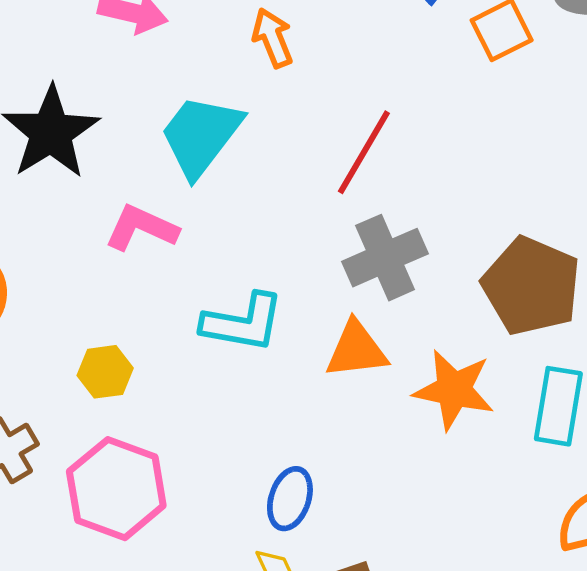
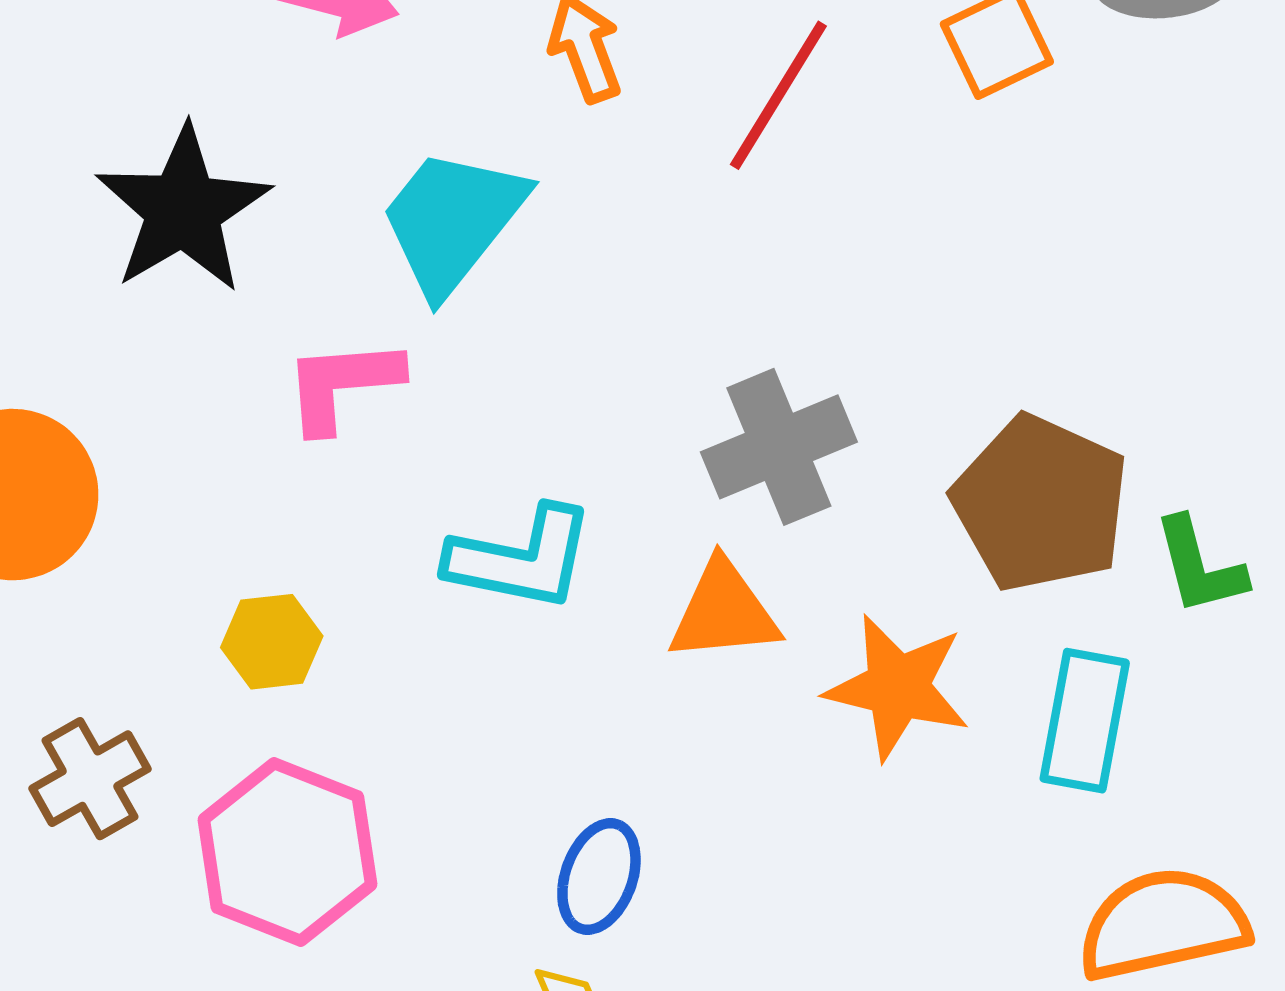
red line: (364, 152) -> (778, 95), moved
pink L-shape: (141, 228) -> (342, 385), turned -30

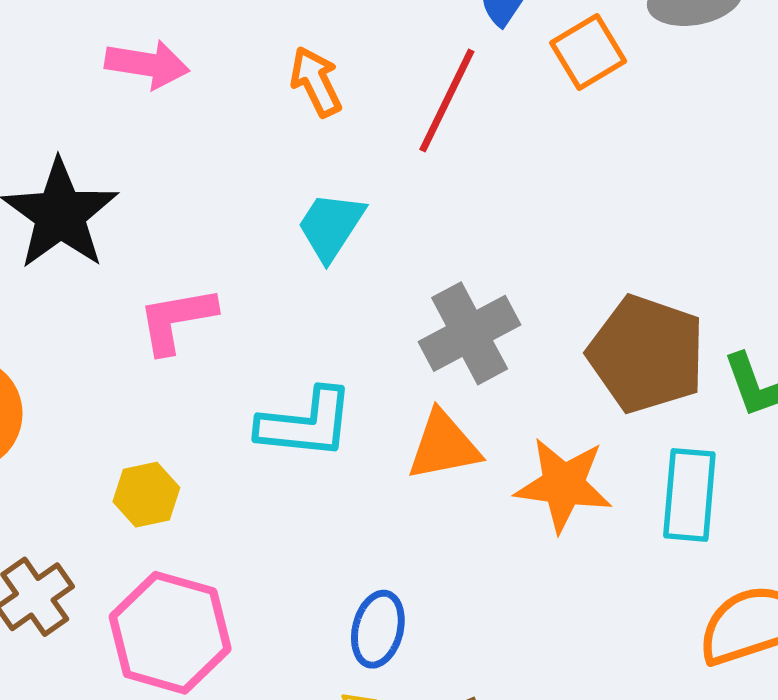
cyan trapezoid: (452, 221) -> (331, 226), moved, size x0.7

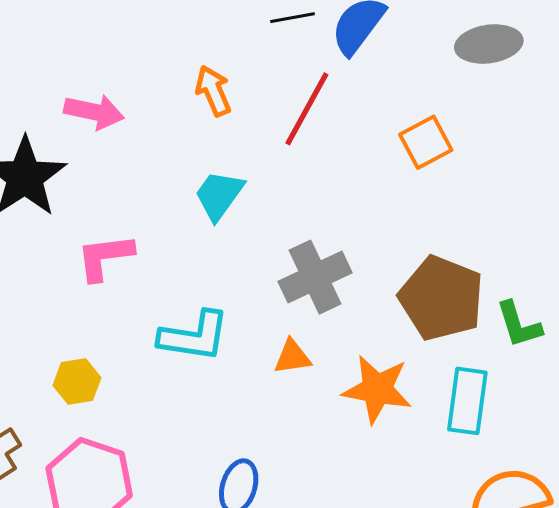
orange square: (588, 52) -> (426, 142), moved
pink arrow: (147, 64) -> (94, 112), moved
orange triangle: (444, 446) -> (292, 357), size x0.7

